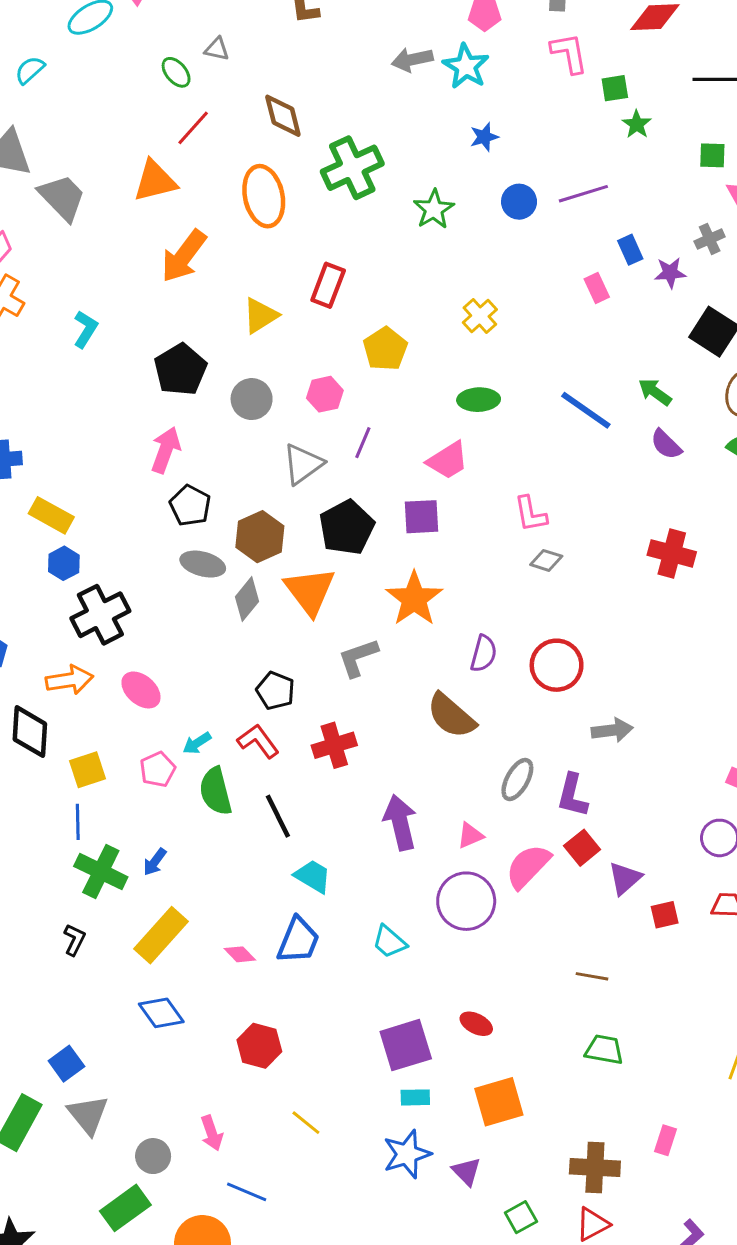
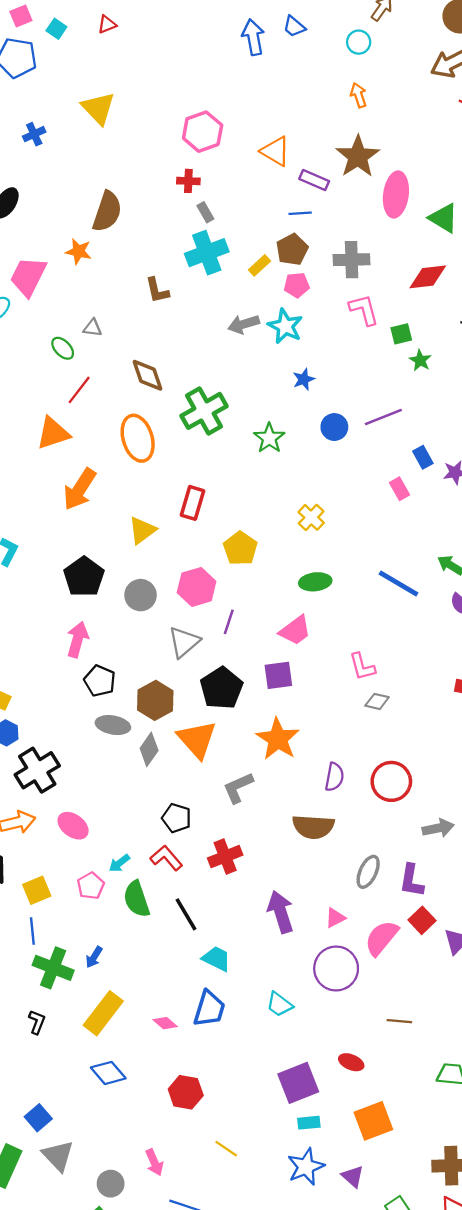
pink hexagon: (325, 394) -> (197, 587), size x1.4
brown semicircle: (451, 716) -> (313, 827), turned -33
brown line: (592, 976) -> (399, 1021), moved

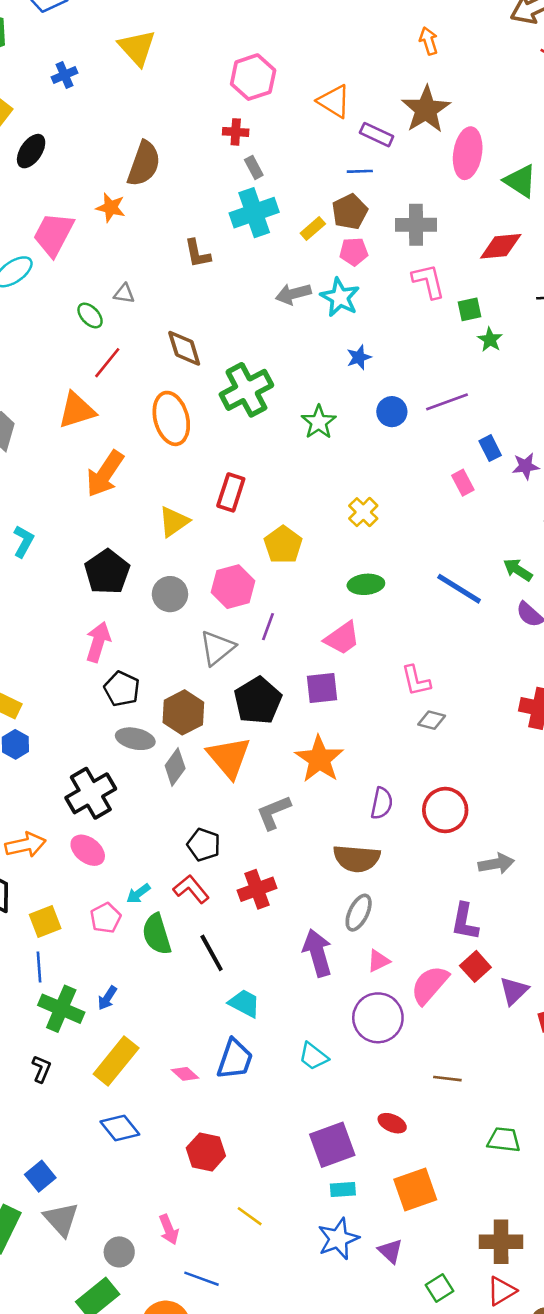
black cross: (37, 770) -> (91, 793), moved
gray ellipse: (368, 872) -> (359, 913), moved

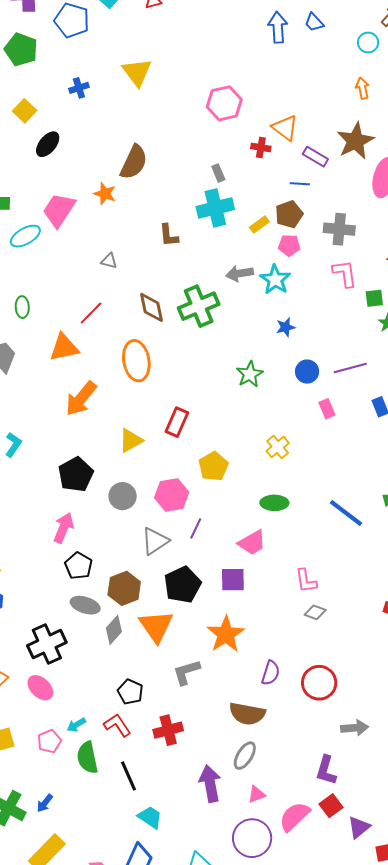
red cross: (236, 132) -> (261, 147), moved
green ellipse: (90, 316) -> (22, 307), moved, turned 35
green cross: (246, 390) -> (199, 306), moved
pink rectangle: (463, 483) -> (327, 409), moved

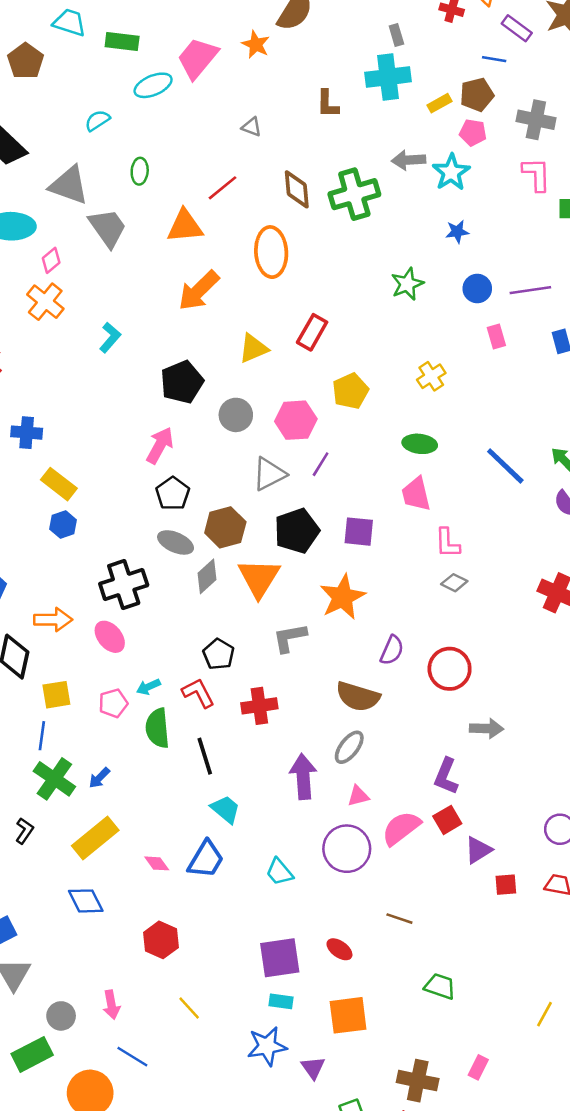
pink trapezoid: (252, 543) -> (416, 494), moved, turned 100

